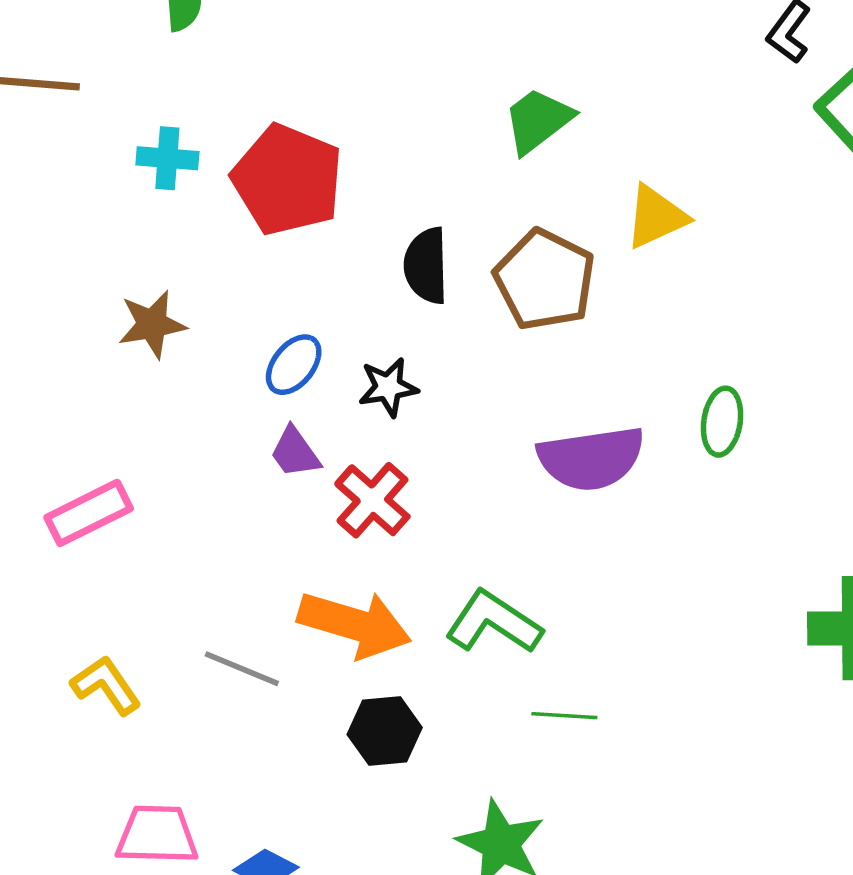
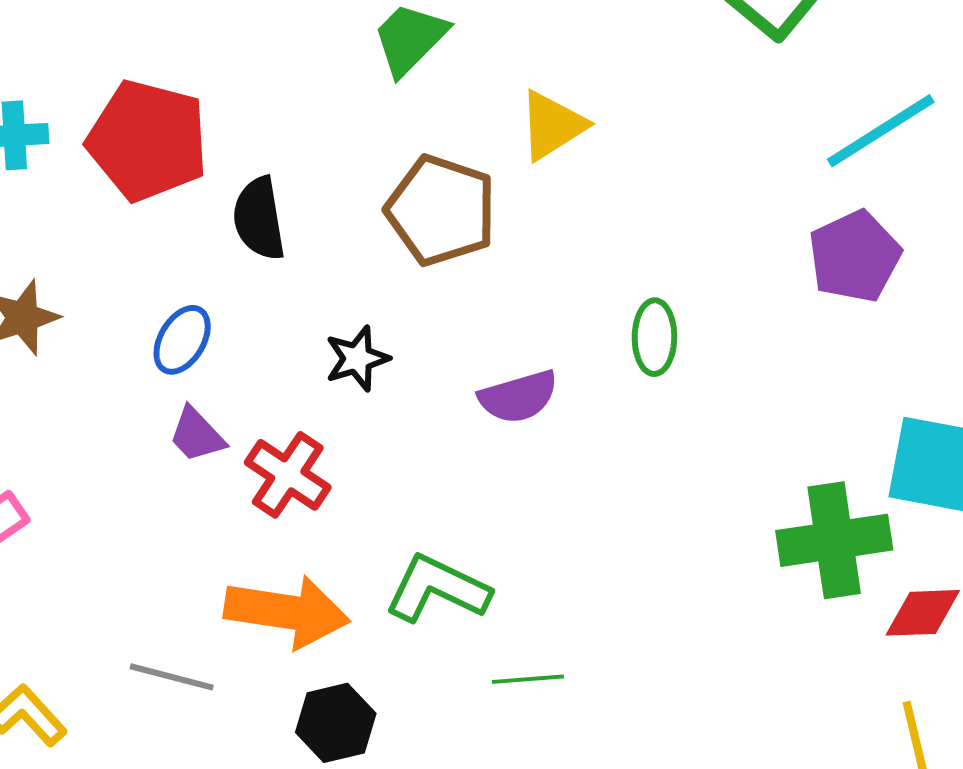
black semicircle: (426, 266) -> (259, 219), moved
black star: (388, 387) -> (357, 358), moved
purple semicircle: (591, 458) -> (518, 397), size x0.7

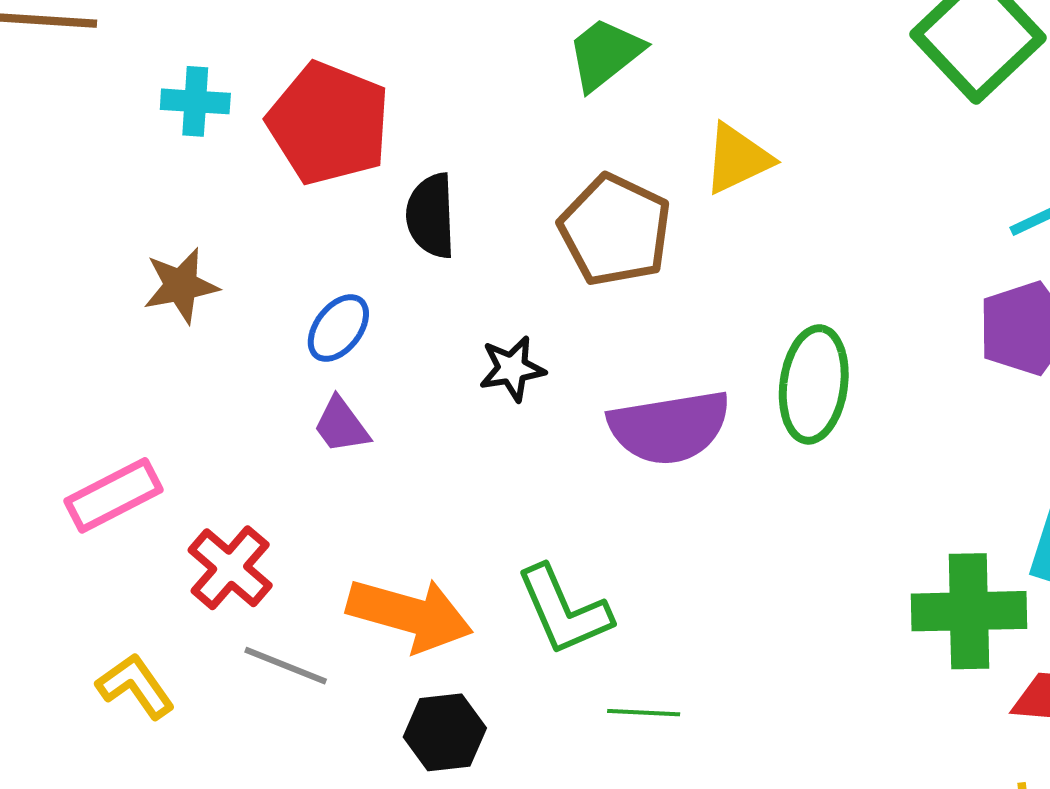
green ellipse: (654, 337) -> (814, 384), size x1.5
purple semicircle: (518, 397) -> (669, 427), size x1.5
red cross: (288, 475) -> (230, 568), moved
green L-shape: (437, 589) -> (564, 610), turned -146

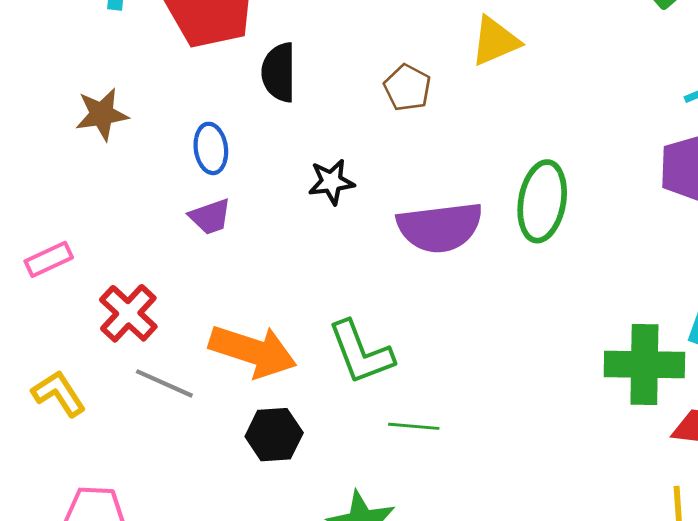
brown pentagon: (615, 230) -> (407, 88), size x0.6
blue ellipse: (338, 328) -> (211, 148), turned -48
purple trapezoid: (341, 425) -> (210, 217), turned -75
pink rectangle: (113, 495) -> (49, 259), size x0.7

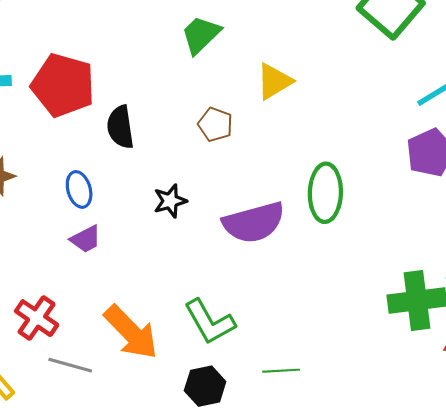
orange arrow: (253, 351) -> (131, 332), turned 36
green line: (414, 426) -> (281, 371), moved
black hexagon: (274, 435) -> (205, 386), moved

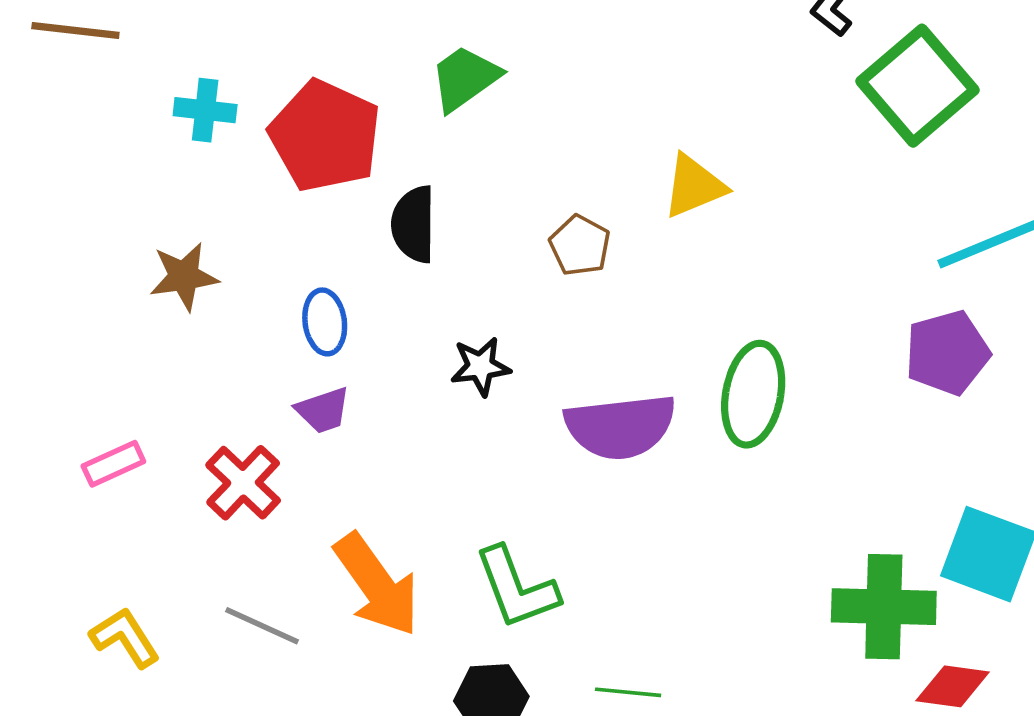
green trapezoid: (201, 35) -> (465, 78), moved
red cross: (37, 318) -> (243, 483), moved

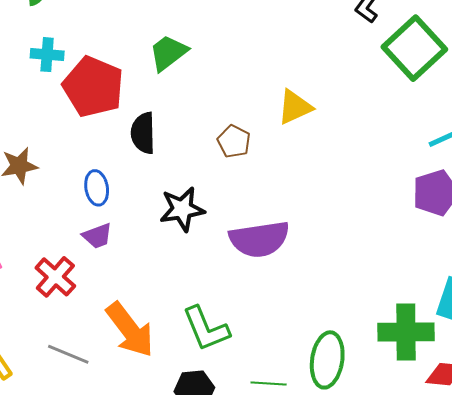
cyan cross: (205, 110) -> (47, 55), moved
black star: (480, 366) -> (182, 209), size x1.4
green ellipse: (753, 394) -> (327, 360), moved

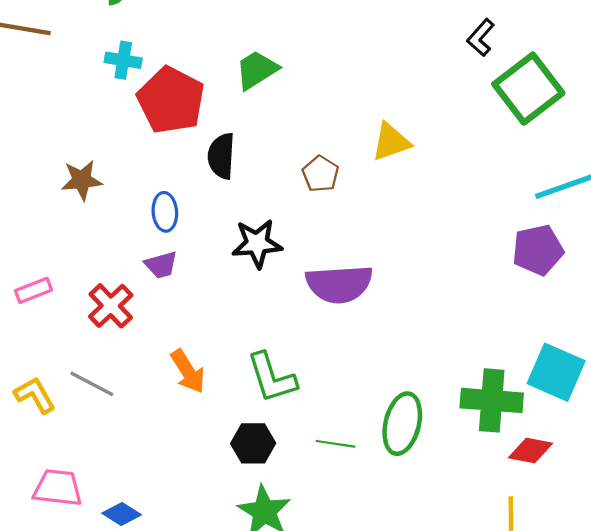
orange arrow: (130, 330) -> (188, 371), size x0.7
gray line: (68, 354) -> (92, 384), moved

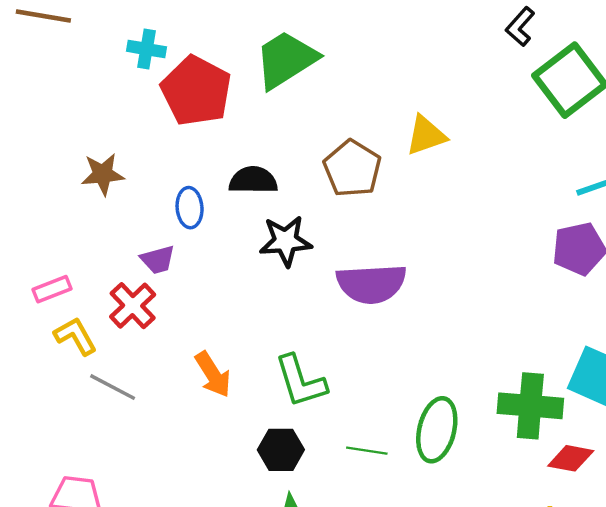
green trapezoid: (257, 70) -> (286, 60), size x1.4
black semicircle: (221, 156) -> (253, 180), moved, turned 87
brown pentagon: (321, 174) -> (352, 169), size x1.5
purple trapezoid: (161, 265) -> (158, 260), moved
yellow L-shape: (35, 395) -> (76, 336), moved

